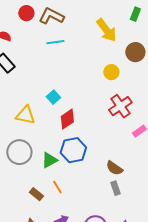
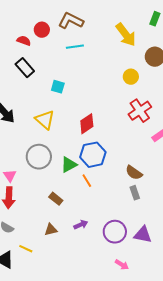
red circle: (26, 13) -> (42, 30), moved
cyan square: (53, 97) -> (58, 87), moved, turned -32
yellow triangle: (25, 115) -> (45, 120), turned 30
orange line: (57, 187) -> (87, 181), moved

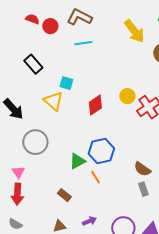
red semicircle: (24, 41) -> (32, 19), moved
yellow circle: (131, 77) -> (127, 96), moved
yellow triangle: (45, 120) -> (53, 101), moved
red diamond: (87, 124) -> (95, 105), moved
gray circle: (39, 157) -> (35, 142), moved

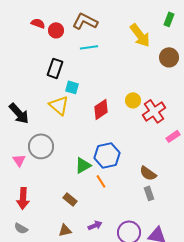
black rectangle: (33, 64) -> (55, 68), moved, turned 60
pink triangle: (18, 172) -> (19, 160), moved

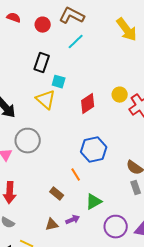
red semicircle: (38, 23) -> (14, 18), moved
cyan line: (89, 47) -> (76, 42), turned -36
green triangle: (83, 165) -> (94, 202), moved
orange line: (101, 181) -> (76, 175), moved
purple arrow: (95, 225) -> (73, 220), moved

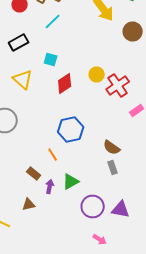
black rectangle: (42, 63) -> (19, 42), turned 42
cyan square: (59, 82) -> (51, 60), moved
purple arrow: (73, 220) -> (50, 186), moved, turned -56

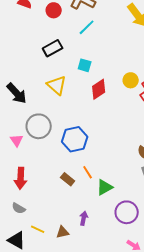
blue hexagon: (71, 130) -> (75, 139), moved
orange line: (53, 154) -> (88, 172), moved
purple arrow: (50, 186) -> (84, 218), moved
brown triangle: (29, 204) -> (63, 232), moved

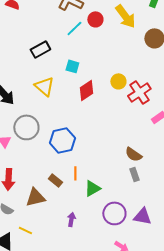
red circle: (54, 10) -> (95, 19), moved
orange line: (88, 172) -> (75, 173), turned 32
brown triangle: (63, 232) -> (35, 197), moved, size x1.5

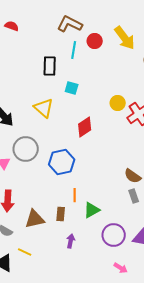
cyan line: (74, 28) -> (74, 50), turned -36
black rectangle: (40, 49) -> (50, 66), moved, turned -60
red diamond: (86, 90) -> (85, 127), moved
brown rectangle: (55, 180) -> (61, 214), moved, turned 56

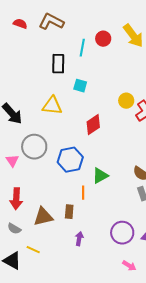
brown L-shape: (70, 24) -> (51, 22), moved
yellow triangle: (44, 108) -> (52, 106), turned -35
green triangle: (92, 210) -> (100, 176), moved

